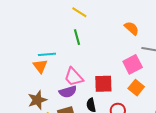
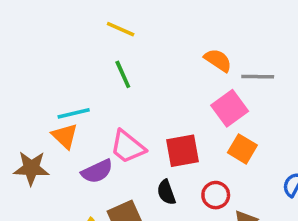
orange semicircle: (132, 28) -> (218, 60), moved
purple semicircle: (68, 92) -> (97, 171), moved
brown star: (37, 100) -> (31, 168), moved, turned 30

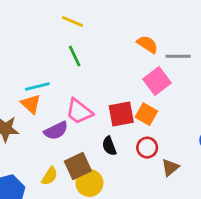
orange square: (242, 149) -> (146, 114), moved

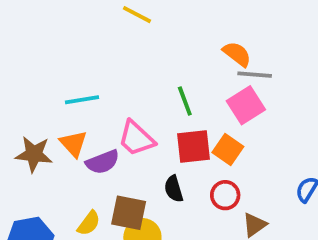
green line: (75, 56) -> (185, 101), moved
gray line: (178, 56) -> (255, 75), moved
orange triangle: (31, 104) -> (74, 144), moved
brown square: (78, 166) -> (129, 213), turned 32

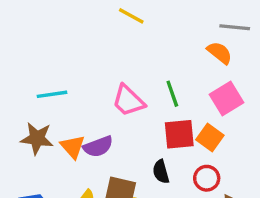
gray line: (255, 75) -> (235, 27), moved
cyan line: (82, 100) -> (52, 94), moved
pink trapezoid: (136, 138) -> (128, 101), moved
orange triangle: (74, 144) -> (73, 147), moved

